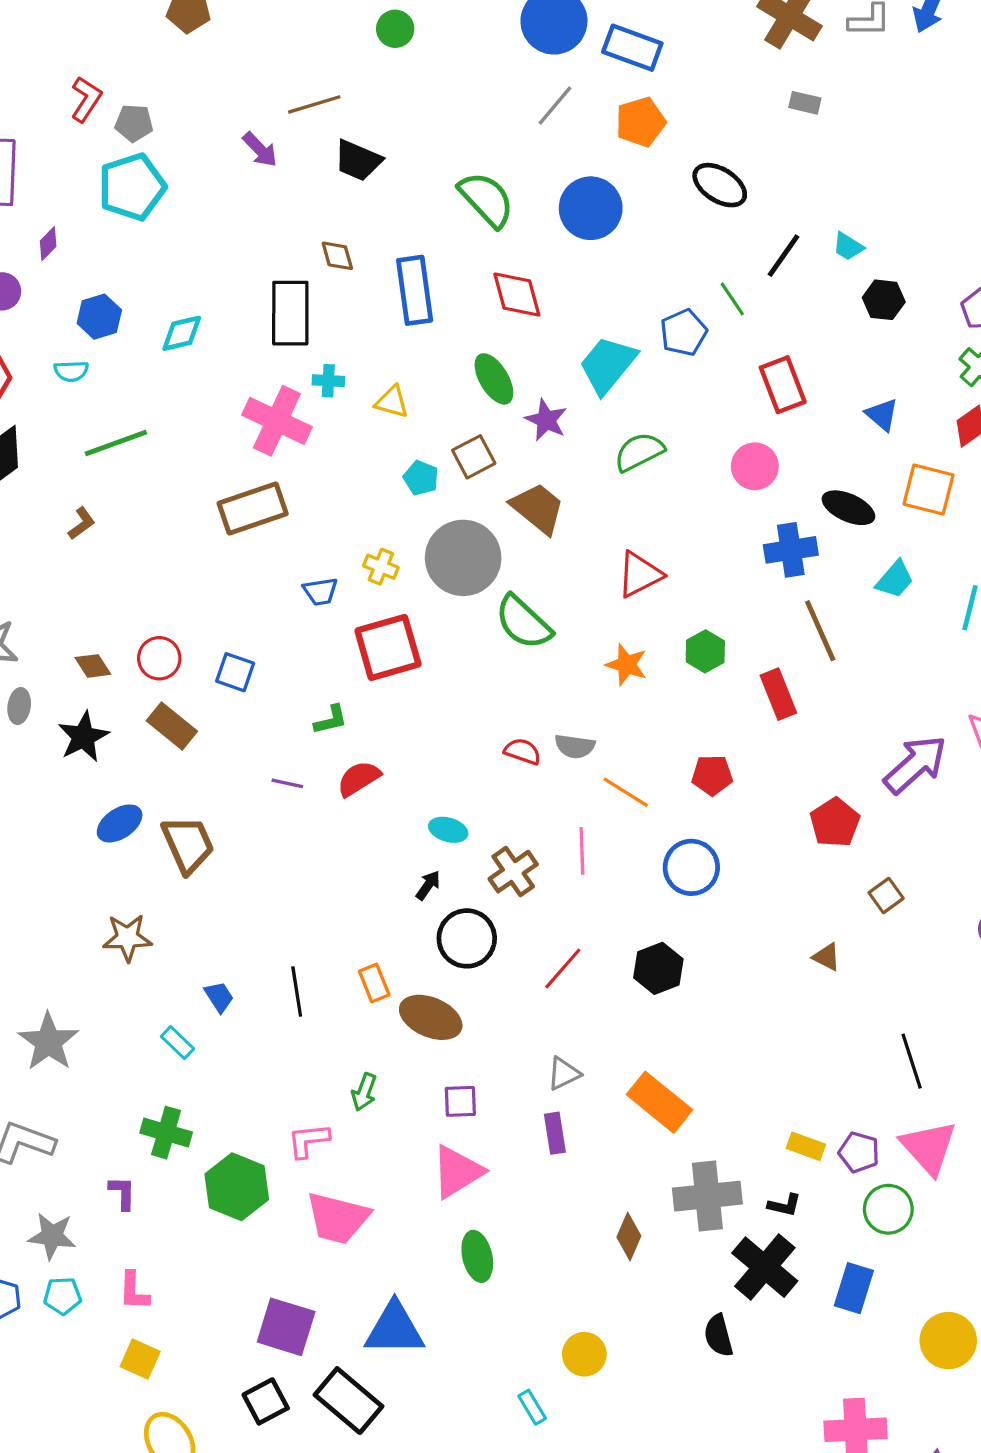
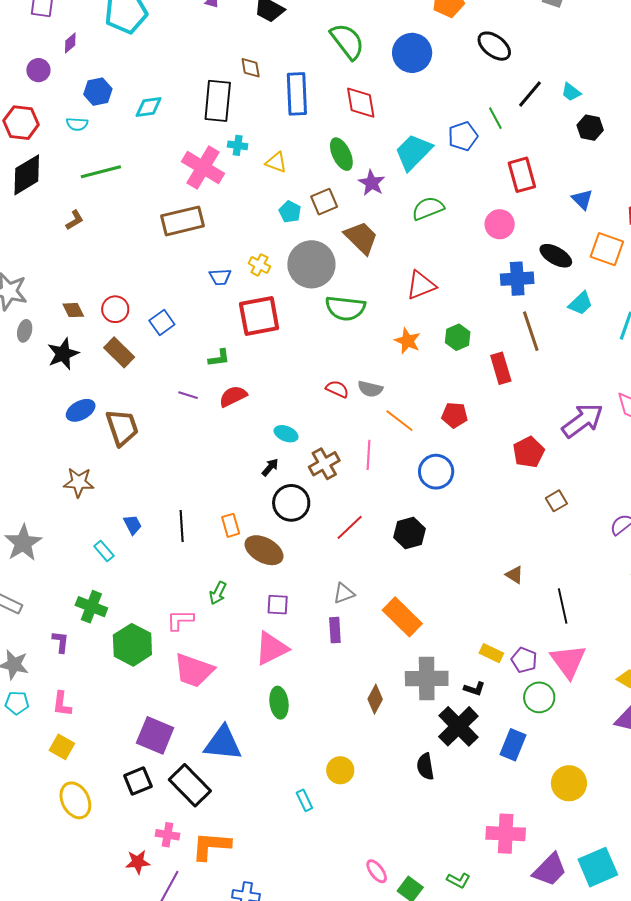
green semicircle: (523, 622) -> (345, 308), turned -42
blue square: (235, 672) -> (162, 322), turned 30
brown triangle: (827, 957) -> (514, 575), moved

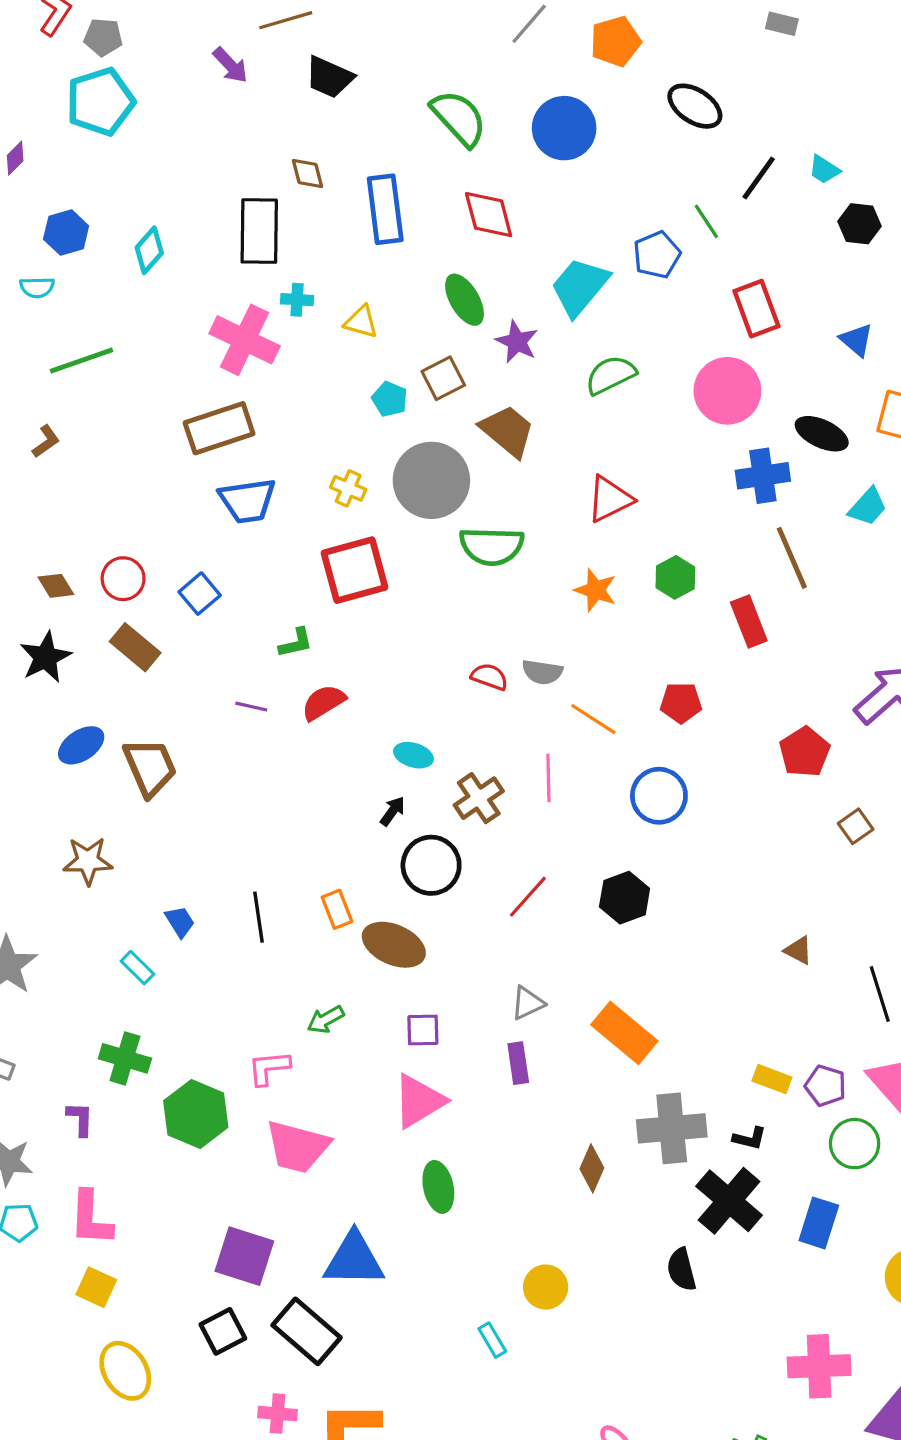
cyan diamond: (149, 107) -> (149, 250), turned -36
pink circle: (500, 224) -> (727, 391), size x1.4
blue trapezoid: (220, 277) -> (247, 501), moved, size x1.6
green arrow: (218, 593) -> (326, 1019), turned 40
pink L-shape: (62, 704) -> (91, 1218), size x1.4

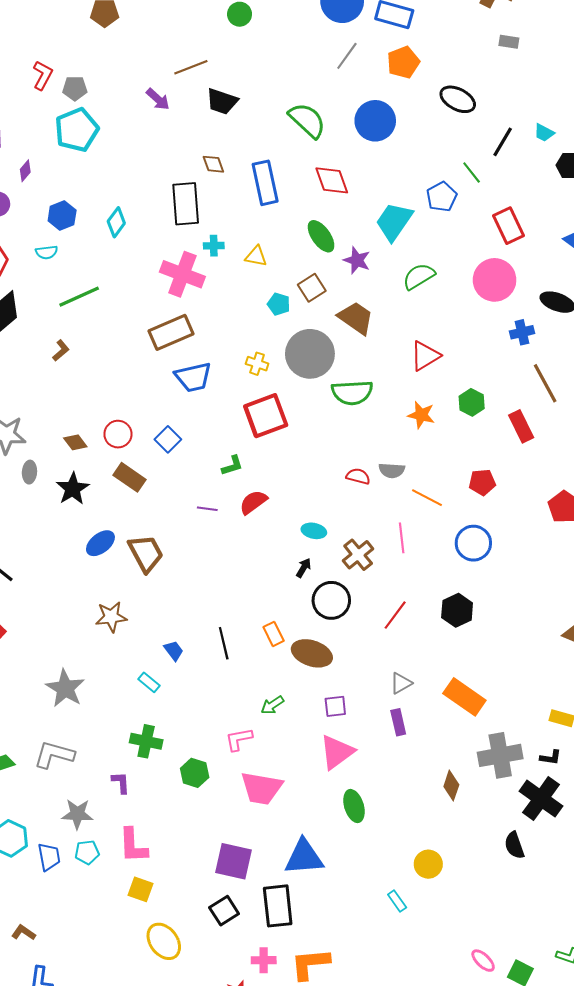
blue cross: (763, 476) -> (522, 332), size x0.7
green hexagon: (196, 1114) -> (195, 773), size x0.7
black rectangle: (307, 1331) -> (278, 906), turned 48

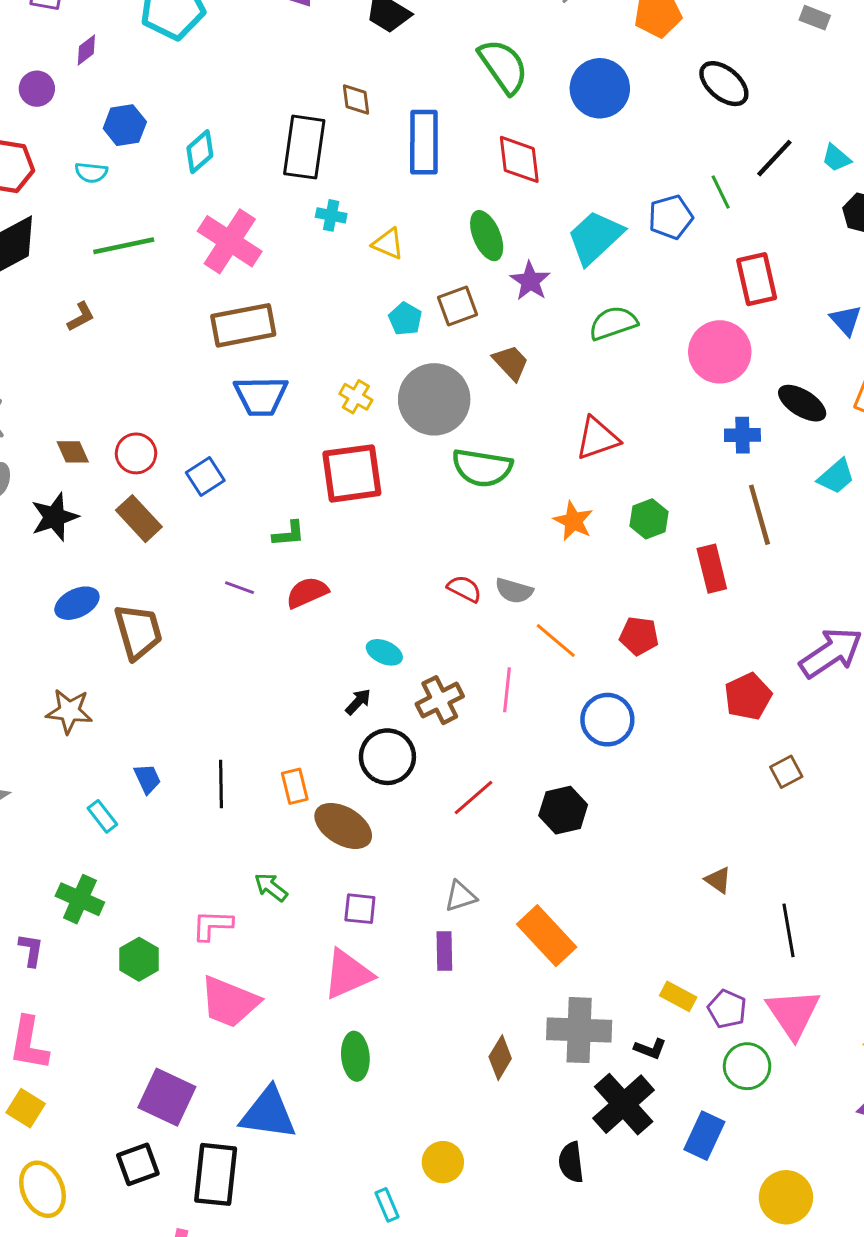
pink cross: (182, 274) -> (230, 241), moved
brown trapezoid: (356, 318) -> (511, 363), size x0.7
green arrow: (272, 705) -> (271, 887), turned 60

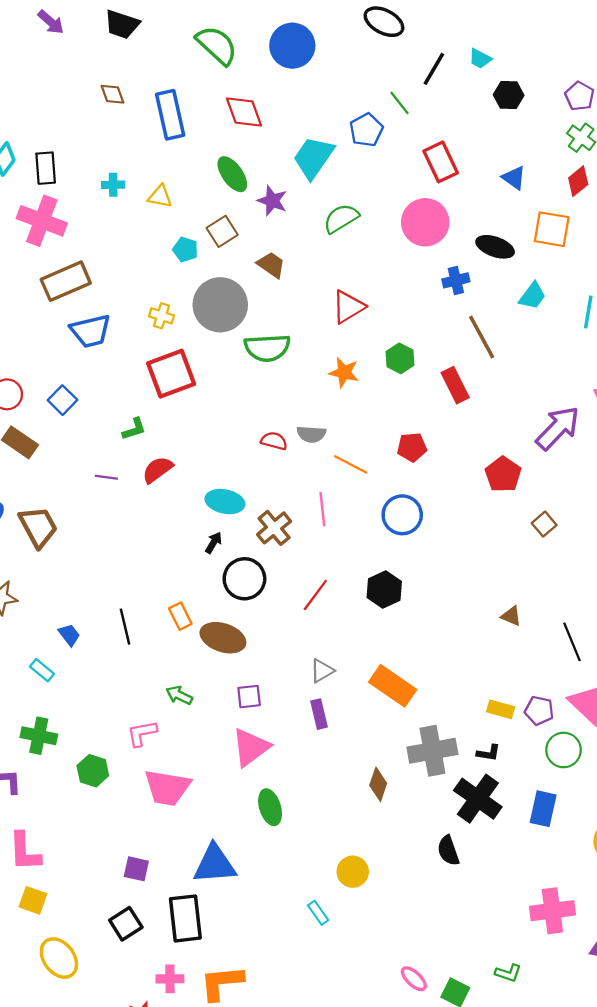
black rectangle: (304, 147) -> (46, 168), moved, size x0.7
cyan ellipse: (384, 652) -> (225, 502), size x1.4
purple square: (167, 1097) -> (136, 869), size x0.6

